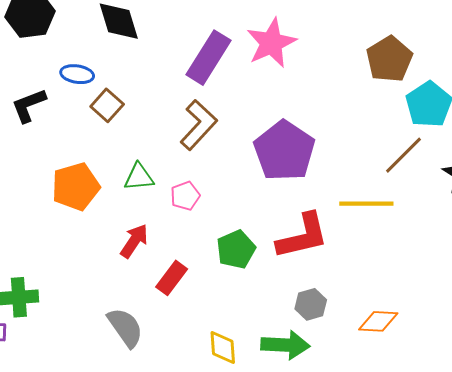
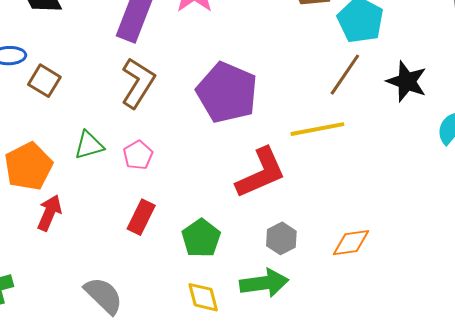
red arrow: (134, 241) -> (49, 213), moved
green pentagon: (236, 249) -> (201, 238), moved
red rectangle: (172, 278) -> (141, 217), moved

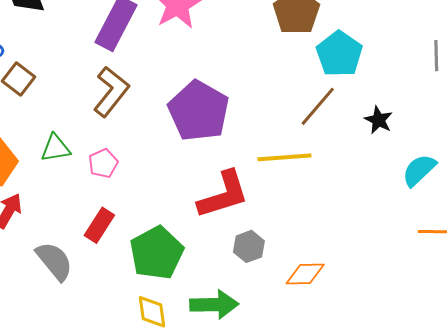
black star: (407, 81) -> (378, 120), size x0.7
green pentagon: (201, 238) -> (157, 253), size x1.4
gray hexagon: (281, 238) -> (249, 246), moved
gray semicircle: (104, 296) -> (54, 261), moved

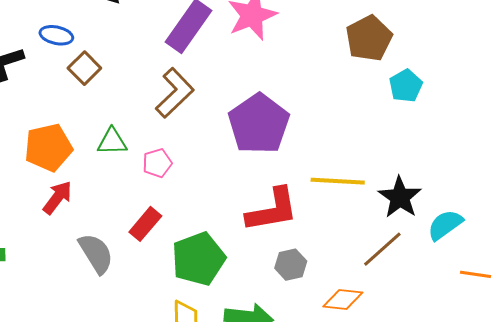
cyan pentagon: (339, 54) -> (406, 86), size x0.7
brown line: (318, 106) -> (382, 249), moved
black star: (378, 120) -> (400, 197), moved, size x1.5
cyan semicircle: (419, 170) -> (445, 225), moved

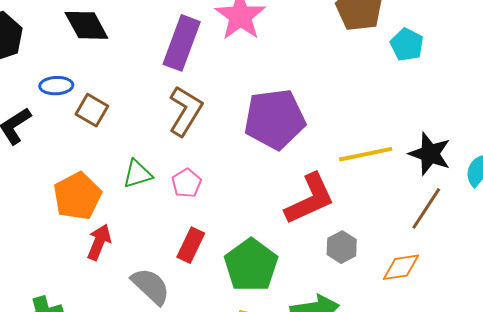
purple pentagon: (259, 124) -> (275, 119), turned -30

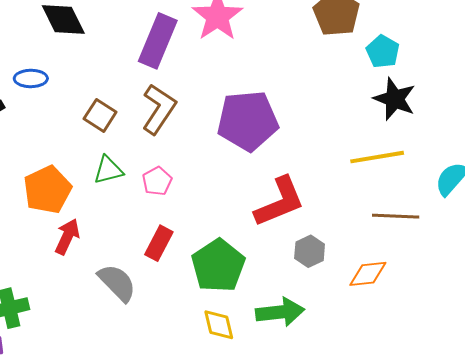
brown square: (92, 110) -> (100, 115), moved
yellow line: (366, 154) -> (377, 157), moved
black star: (430, 154) -> (395, 99), moved
brown line: (426, 208) -> (396, 216), turned 57

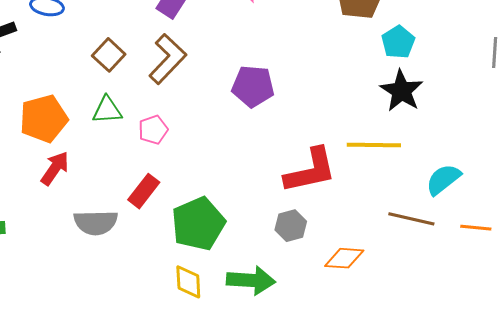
purple pentagon: (248, 121) -> (253, 86), size x0.7
red L-shape: (280, 202) -> (310, 171), moved
brown line: (396, 216) -> (411, 219), moved
gray semicircle: (117, 283) -> (96, 223), turned 123

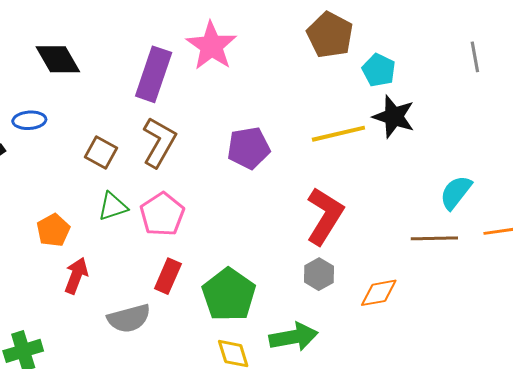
orange pentagon: (44, 119) -> (53, 230), size x0.7
pink pentagon: (153, 130) -> (162, 214), size x1.5
yellow line: (374, 145) -> (338, 134), moved
red L-shape: (310, 171) -> (325, 216), turned -32

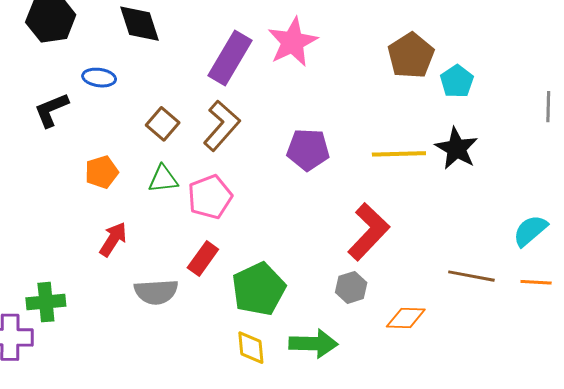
cyan pentagon: (379, 70) -> (457, 81), moved
cyan semicircle: (456, 192) -> (530, 231), moved
orange pentagon: (53, 230) -> (102, 172), moved

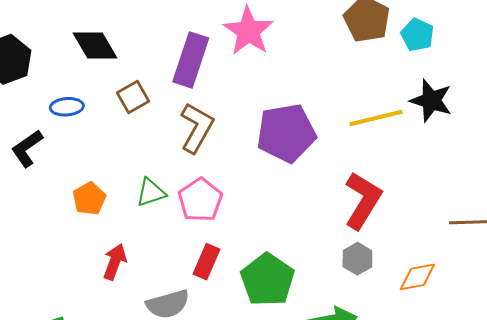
brown square: (163, 124) -> (133, 97), moved, turned 32
purple pentagon: (308, 150) -> (286, 133), size x1.4

